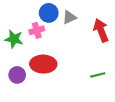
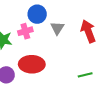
gray triangle: (69, 17) -> (57, 28), moved, turned -32

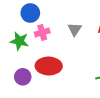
blue circle: (37, 14) -> (30, 13), moved

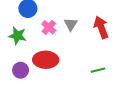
pink cross: (42, 32) -> (49, 27), moved, turned -32

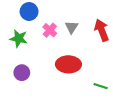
red ellipse: (46, 60) -> (68, 64), moved
green line: (98, 70) -> (101, 86), moved, turned 32

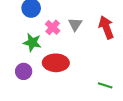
green star: (19, 38) -> (32, 42), moved
red ellipse: (68, 64) -> (56, 63), moved

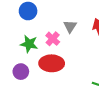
pink cross: (53, 27) -> (53, 39), moved

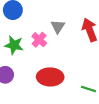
red ellipse: (52, 63) -> (50, 77), moved

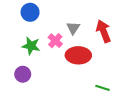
red ellipse: (50, 77) -> (78, 55), moved

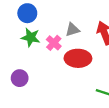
gray triangle: (73, 28) -> (72, 30), turned 40
green star: (31, 46) -> (31, 37), moved

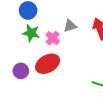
red ellipse: (78, 58) -> (48, 64), moved, turned -30

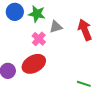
green star: (31, 33) -> (37, 14), moved

